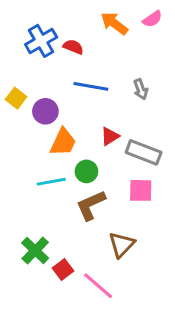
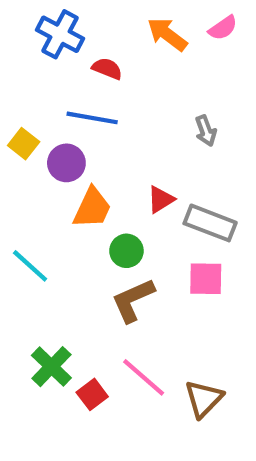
blue cross: (41, 41) -> (60, 34), moved, turned -32
blue line: (91, 86) -> (92, 118), moved
cyan line: (51, 182) -> (30, 266), moved, turned 52
brown triangle: (122, 245) -> (204, 399), moved
pink line: (98, 286) -> (144, 377), moved

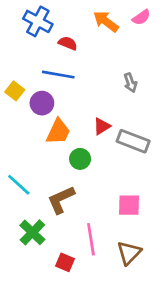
cyan line: (30, 266) -> (19, 185), moved
pink square: (206, 279) -> (129, 205), moved
brown L-shape: (133, 300) -> (61, 200), moved
pink line: (144, 377) -> (91, 239), turned 40
red square: (92, 394) -> (65, 262), moved, turned -30

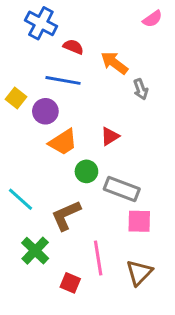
orange arrow: (106, 21) -> (114, 63), moved
orange trapezoid: (58, 132) -> (63, 142), turned 32
gray rectangle: (133, 141) -> (122, 189), moved

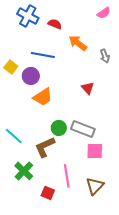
red semicircle: (73, 47) -> (55, 24), moved
gray arrow: (141, 89) -> (105, 56), moved
red triangle: (110, 136) -> (88, 88), moved, turned -40
green circle: (86, 171) -> (59, 128), moved

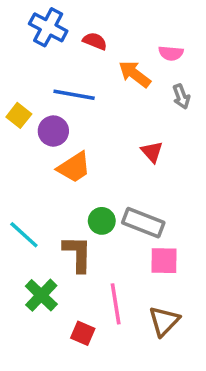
pink semicircle: (104, 13) -> (171, 53), moved, turned 40
brown L-shape: (45, 147) -> (78, 254), turned 115

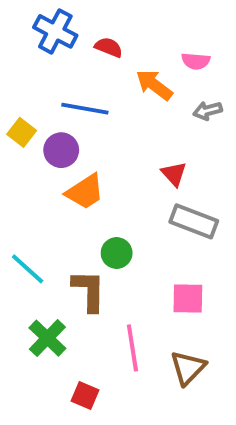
gray arrow: (181, 96) -> (208, 111), turned 95
gray rectangle: (143, 223) -> (194, 221), moved
red square: (83, 333) -> (85, 395), moved

